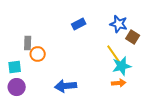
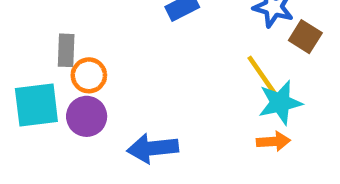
cyan square: (15, 67) -> (36, 105), size x1.5
purple circle: (17, 87) -> (87, 116), moved

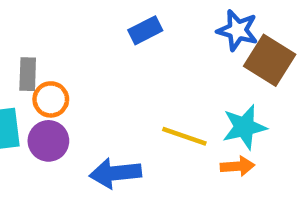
brown square: (305, 37) -> (270, 60), size x1.5
yellow line: (262, 75) -> (184, 136), moved, turned -36

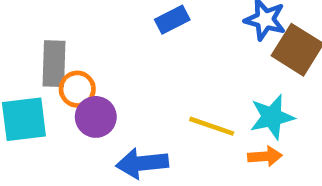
gray rectangle: (28, 74) -> (54, 64), size x1.4
purple circle: (48, 141) -> (96, 117), moved

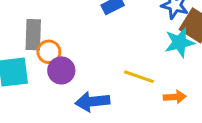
cyan star: (272, 117) -> (179, 42), moved

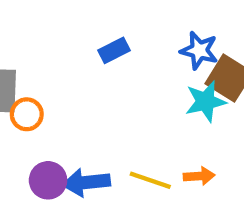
purple circle: (61, 70) -> (48, 180), moved
yellow line: (139, 77) -> (150, 180), moved

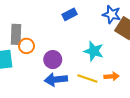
cyan star: (206, 102) -> (94, 51), moved, turned 30
purple circle: (48, 180) -> (53, 60), moved

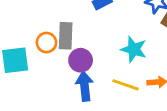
gray rectangle: (16, 34) -> (66, 36), moved
blue arrow: (56, 80) -> (85, 86), turned 90

